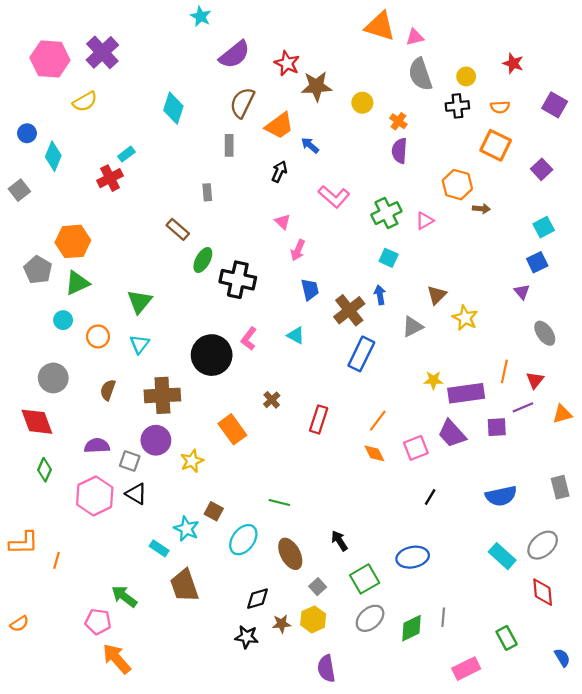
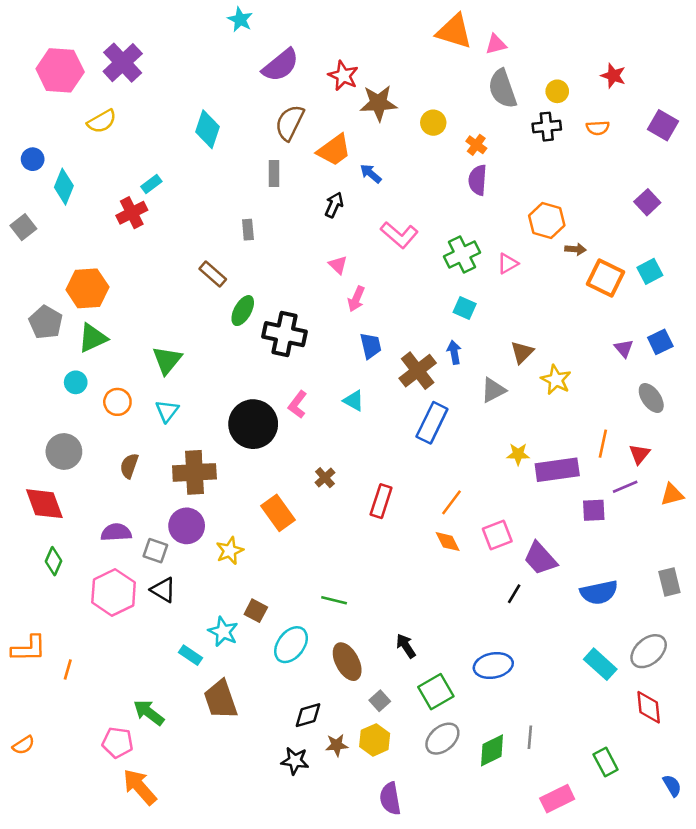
orange square: (496, 145) -> (606, 278), moved
blue square: (537, 262) -> (660, 342), moved
purple trapezoid: (452, 434) -> (540, 559), moved

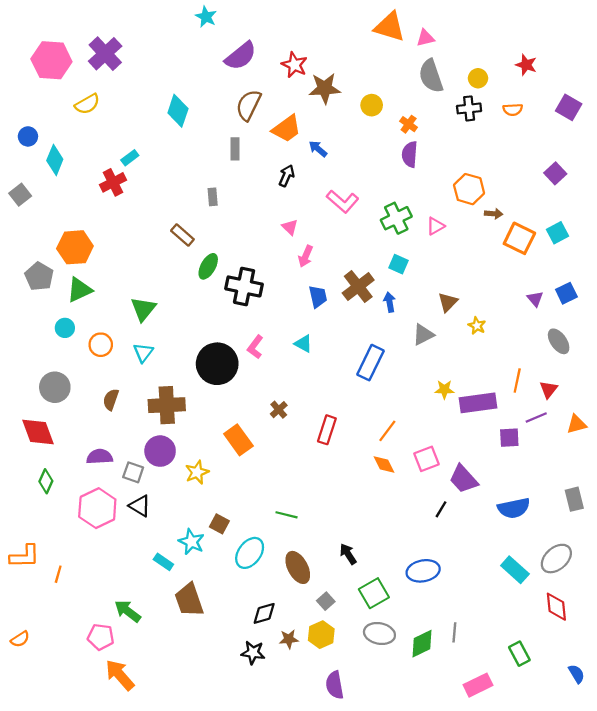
brown cross: (418, 371) -> (358, 286), moved
yellow star: (556, 380) -> (477, 326), size x0.7
gray ellipse: (442, 739) -> (379, 634), turned 52

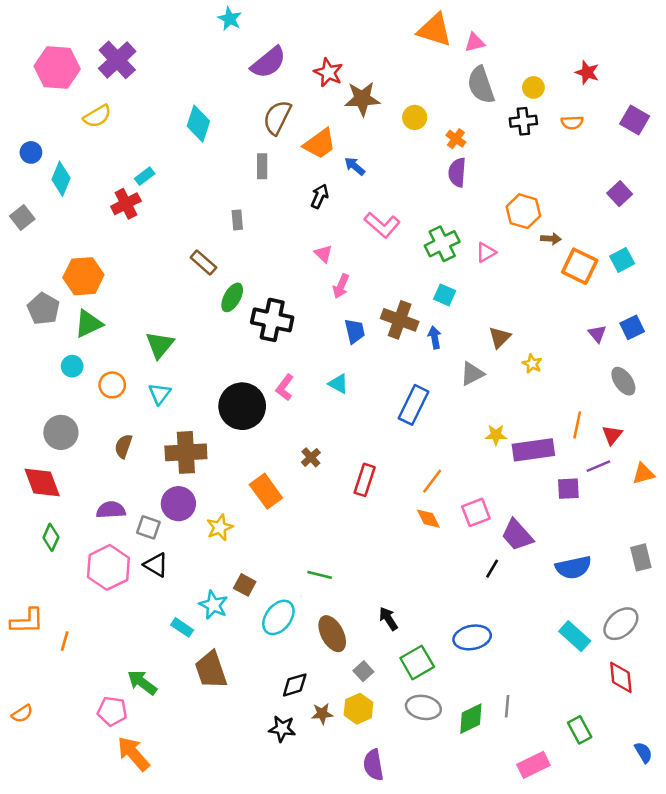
brown cross: (358, 286) -> (400, 320), turned -32

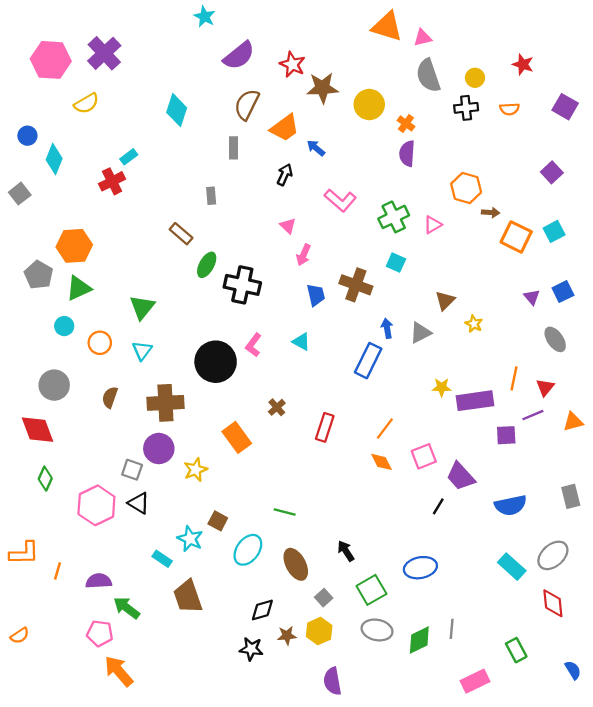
yellow circle: (415, 117) -> (369, 105), size x1.4
blue arrow: (435, 337) -> (387, 328), moved
purple semicircle: (111, 510) -> (99, 581), moved

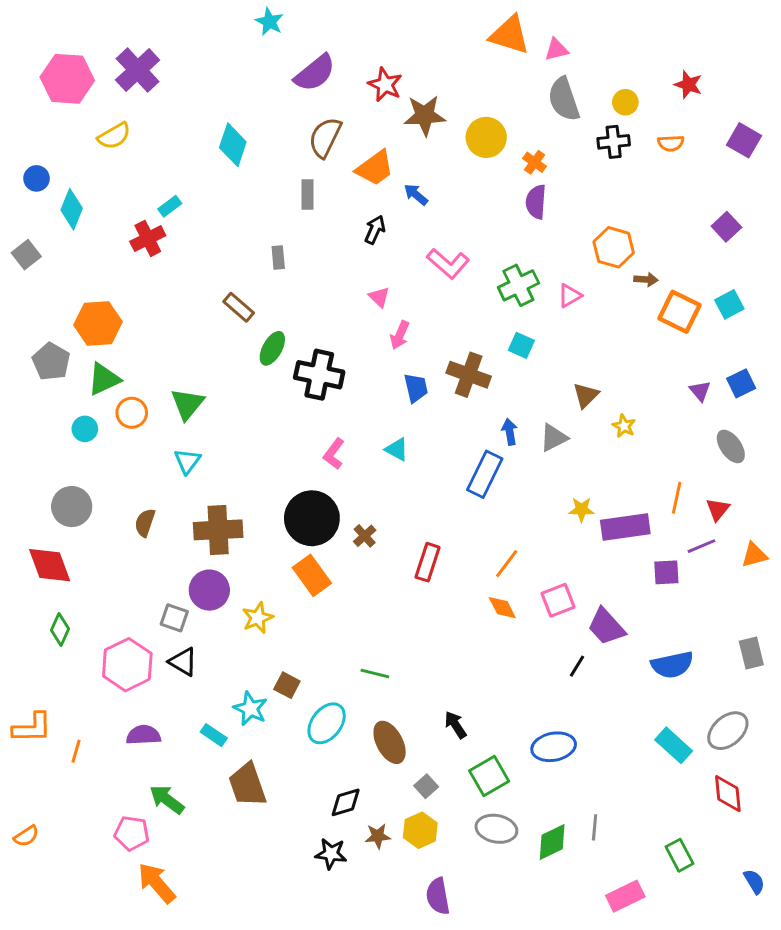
orange circle: (100, 343) -> (132, 413), moved
black circle: (216, 362) -> (312, 518), moved
purple semicircle: (99, 581) -> (143, 735), moved

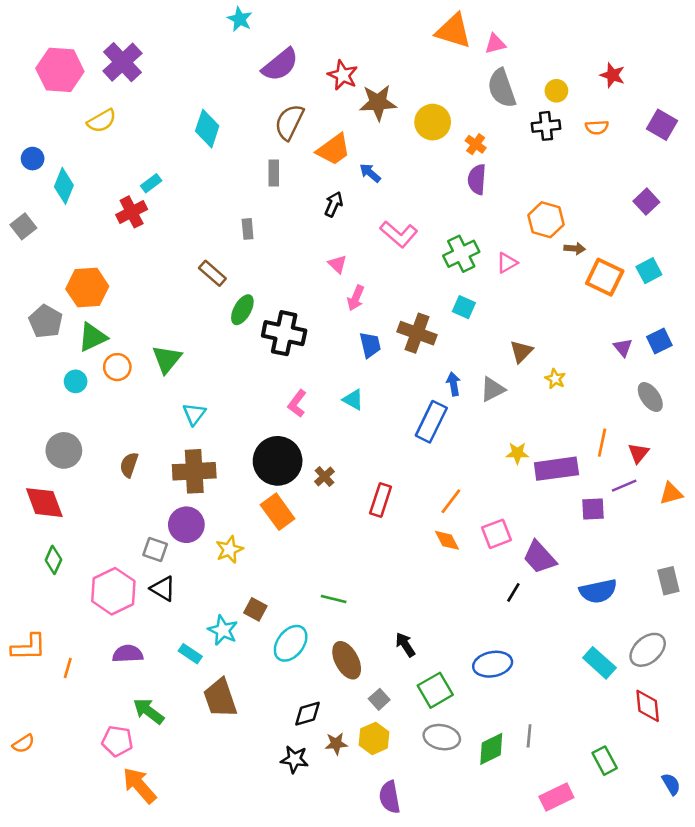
cyan triangle: (187, 461) -> (194, 414), moved

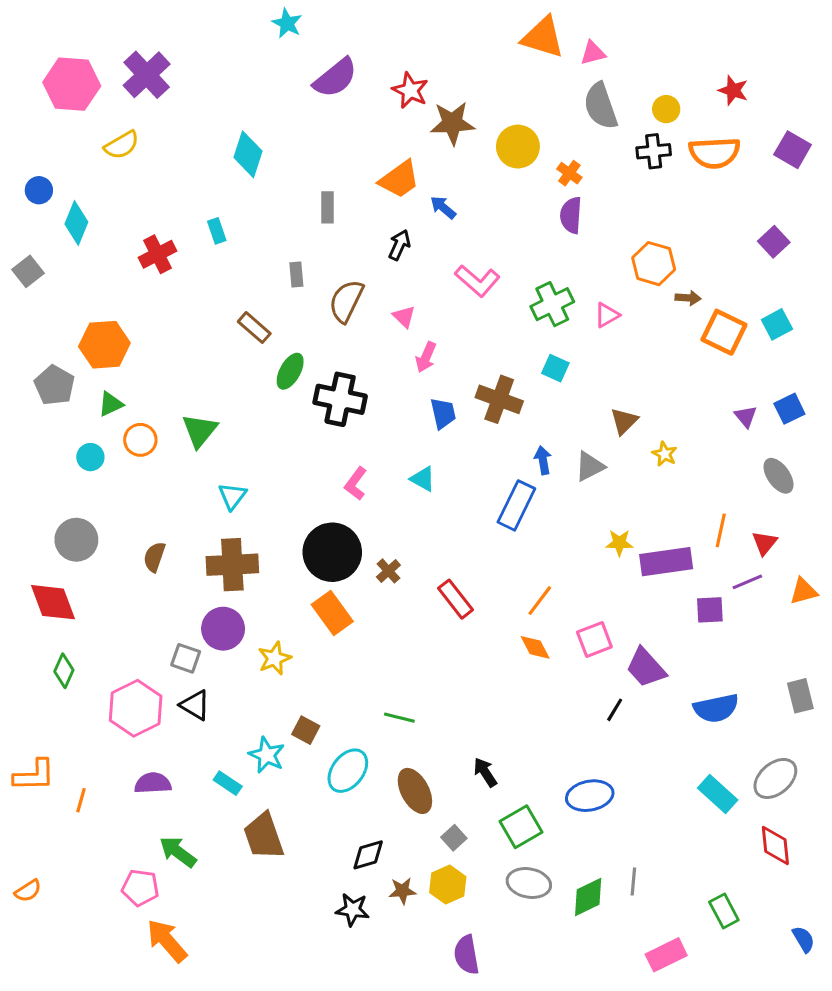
brown semicircle: (289, 122) -> (346, 301), moved
orange semicircle: (597, 127) -> (715, 153), size x1.8
cyan rectangle: (151, 183) -> (217, 231), moved, turned -72
green triangle: (93, 337) -> (111, 404), size x0.7
red rectangle: (381, 500) -> (456, 599), turned -56

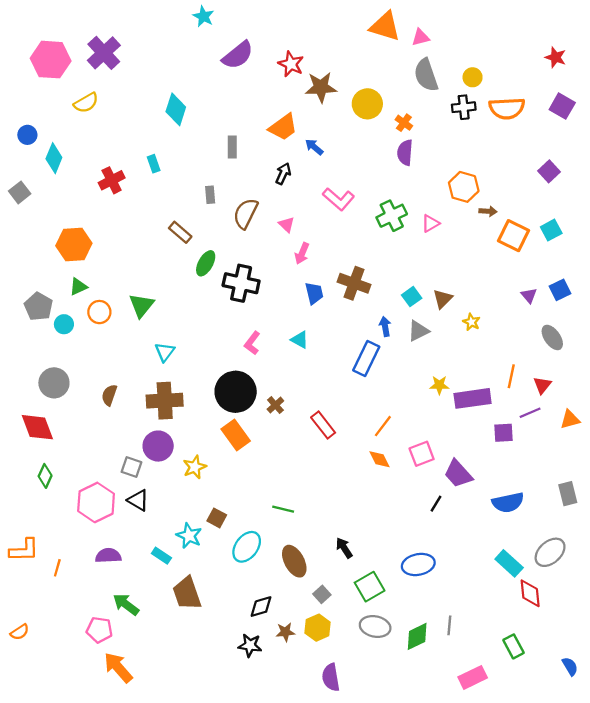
red star: (733, 90) -> (556, 57), moved
cyan square: (555, 368) -> (412, 297), moved, turned 30
gray pentagon: (55, 385) -> (38, 306), moved
red diamond: (775, 846) -> (530, 593), moved

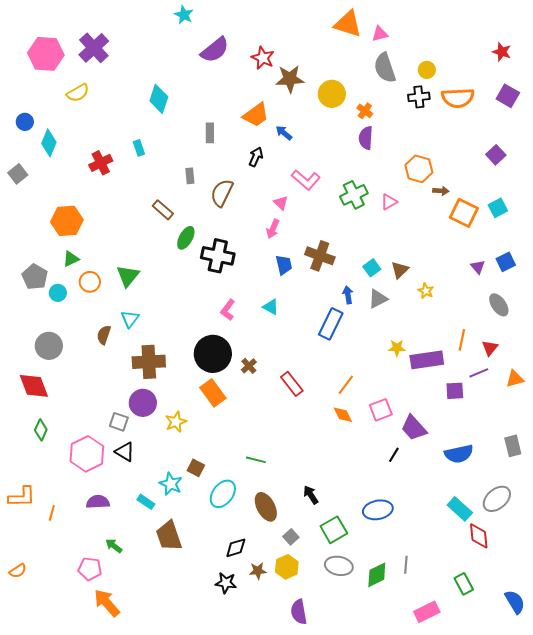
pink triangle: (287, 225) -> (281, 203), moved
cyan triangle: (165, 352) -> (130, 319), moved
brown semicircle: (109, 395) -> (104, 335), moved
green arrow: (126, 604) -> (114, 546), size x0.7
blue semicircle: (570, 666) -> (515, 602), size x1.4

